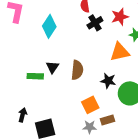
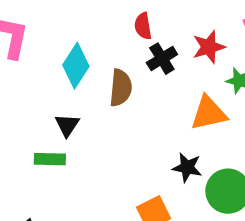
black triangle: (52, 67) -> (67, 125), moved
brown semicircle: (77, 70) -> (121, 88), moved

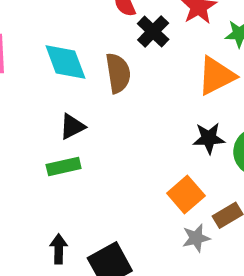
cyan diamond: (76, 66) -> (65, 62), turned -39
black triangle: (67, 125) -> (72, 126), turned 44

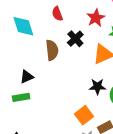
black cross: (153, 31) -> (75, 39), moved
cyan diamond: (65, 62) -> (23, 26), moved

